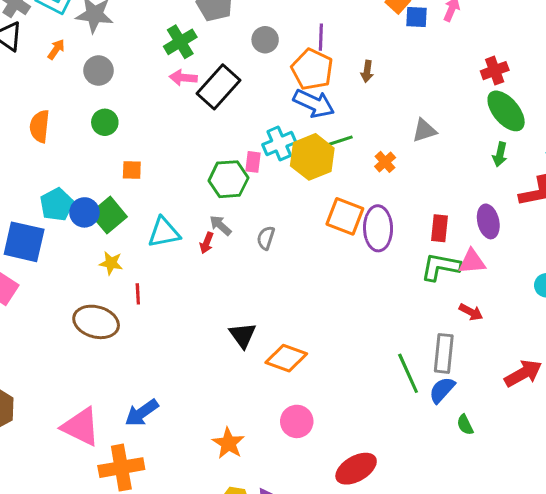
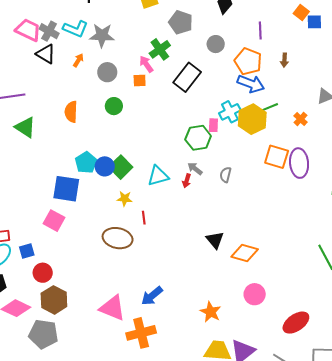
purple line: (321, 37) -> (260, 30), moved
pink arrow: (183, 78) -> (146, 64), moved, turned 54
orange square: (132, 170) -> (140, 81), moved

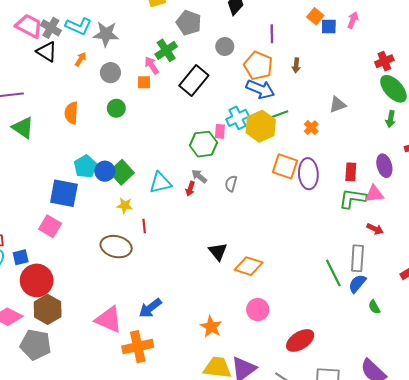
red circle: (43, 273) -> (37, 280), size x1.6

